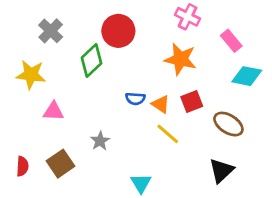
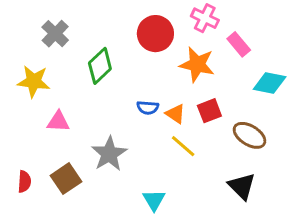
red circle: (118, 31) -> (155, 34), moved
pink rectangle: (231, 41) -> (239, 44), moved
gray star: (100, 141) -> (109, 154), size x1.6
black triangle: (221, 171) -> (242, 186), turned -32

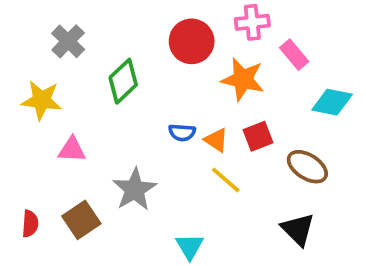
pink cross: (205, 18) -> (252, 22), turned -32

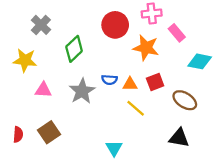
orange triangle: (216, 140) -> (130, 84), turned -35
gray star: (135, 189) -> (82, 91), moved
black triangle: (298, 229) -> (179, 138), turned -35

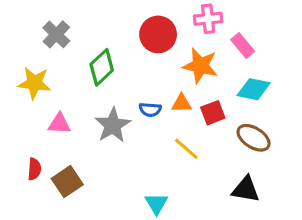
cyan diamond: (200, 61) -> (254, 89), moved
orange triangle: (130, 84) -> (182, 103), moved
red semicircle: (18, 134) -> (34, 169), moved

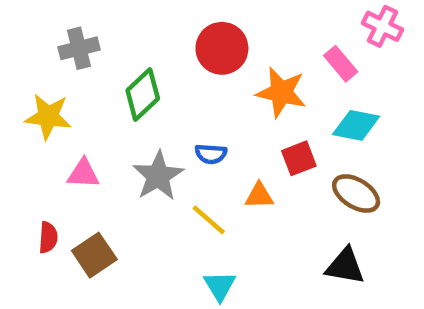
pink cross: (208, 19) -> (382, 26), moved, turned 32
gray cross: (56, 34) -> (79, 48), turned 32
orange triangle: (182, 103) -> (259, 196), moved
yellow line: (186, 149) -> (209, 220), moved

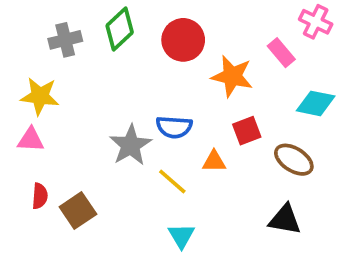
green diamond: (143, 95) -> (120, 29), moved
cyan diamond: (356, 125) -> (316, 103), moved
blue semicircle: (211, 154) -> (174, 127), size x1.4
pink triangle: (83, 174) -> (31, 140), moved

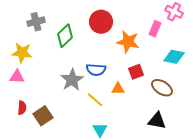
green diamond: (120, 29) -> (65, 36), moved
pink rectangle: (281, 53) -> (155, 29), turned 63

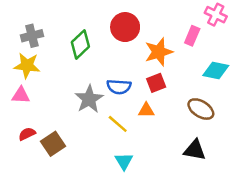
gray cross: (36, 22) -> (32, 36), moved
orange star: (128, 42) -> (159, 52), turned -30
red square: (136, 72) -> (156, 83), moved
red semicircle: (22, 108) -> (27, 134), turned -120

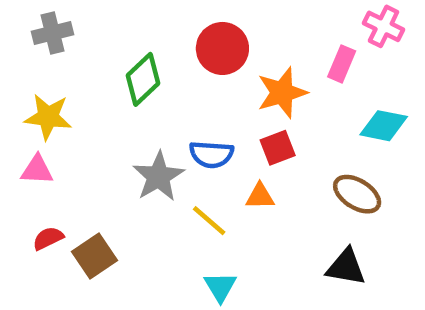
gray cross: (32, 36) -> (52, 33), moved

